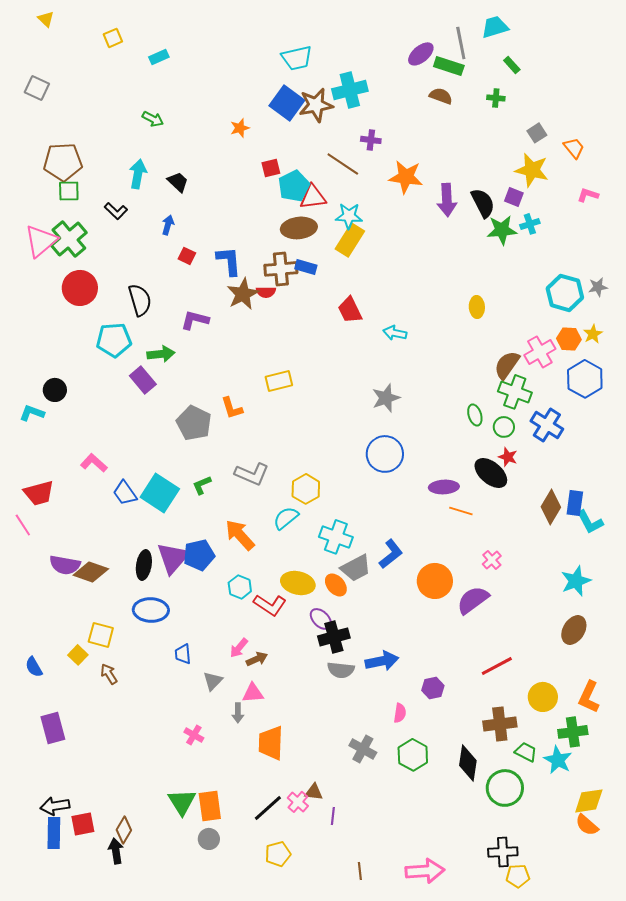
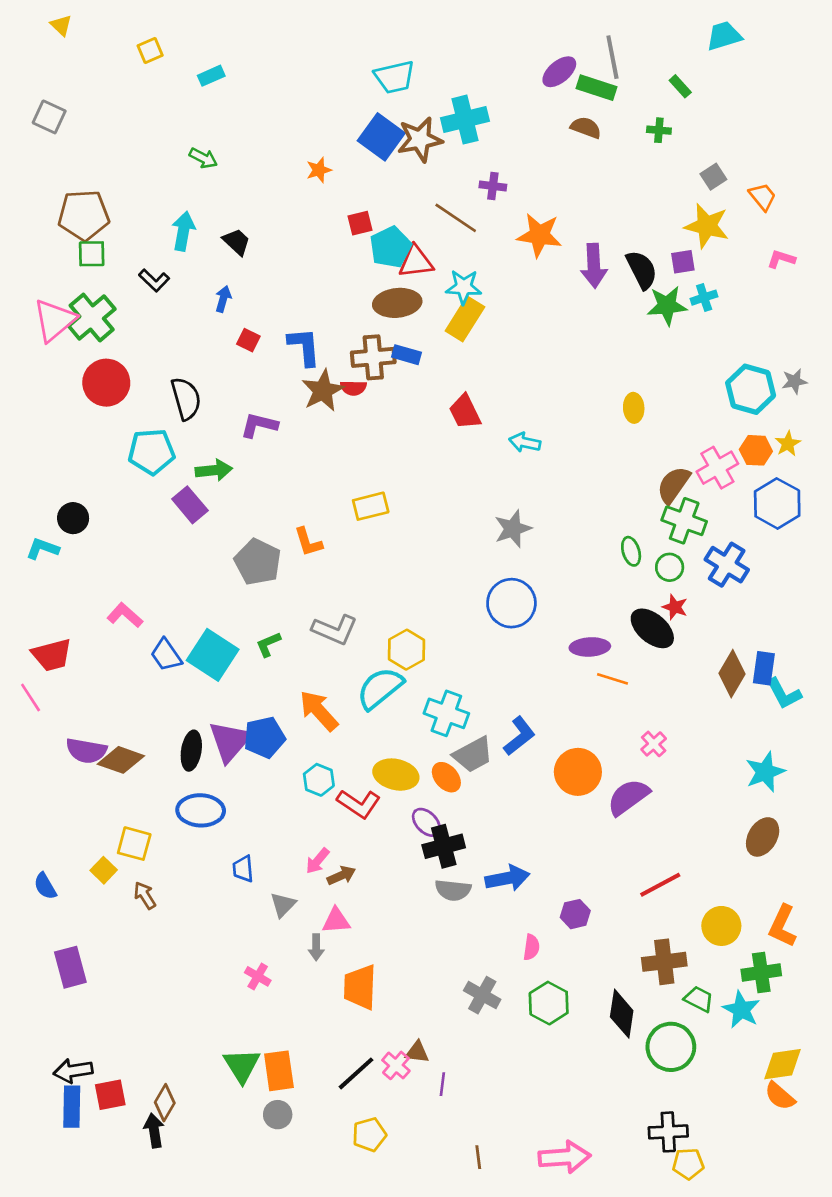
cyan trapezoid: (495, 27) -> (724, 36), moved
purple square: (514, 197) -> (683, 262), turned -30
cyan semicircle: (286, 518) -> (380, 688), size x1.4

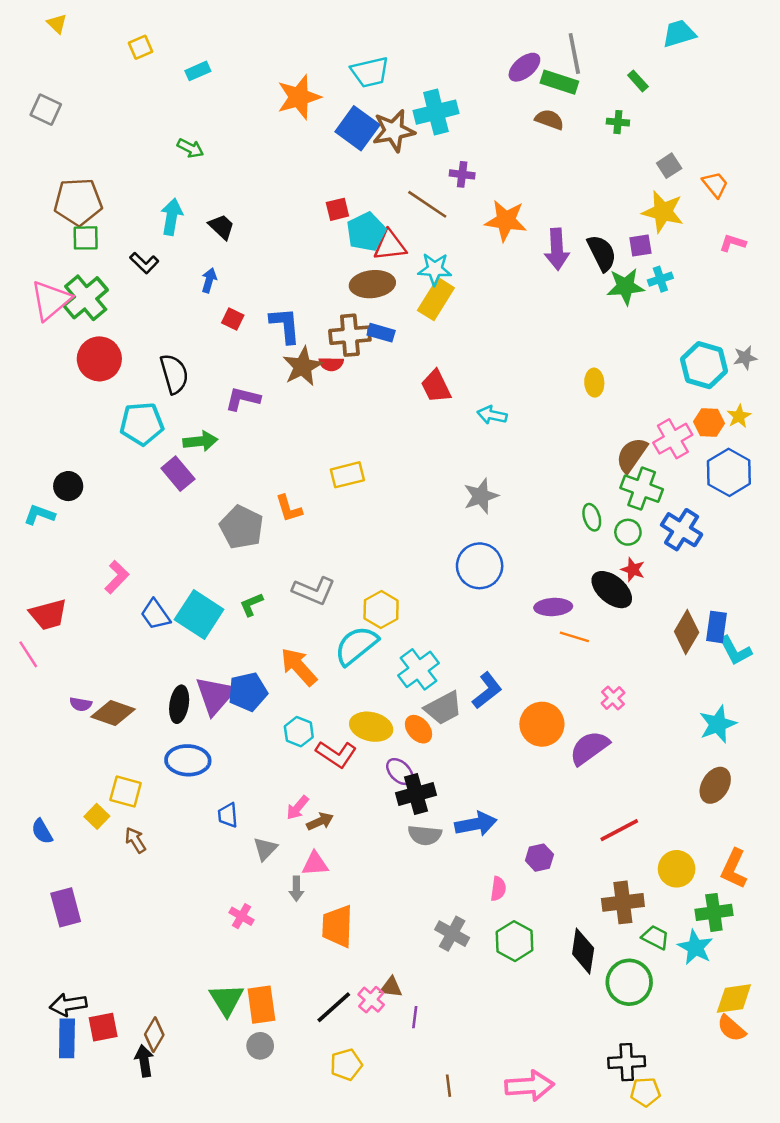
orange star: (319, 170) -> (299, 97), moved, size x1.8
pink L-shape: (125, 615) -> (117, 577), turned 92
cyan cross: (446, 713) -> (418, 669), turned 33
purple semicircle: (86, 751) -> (81, 704), size x0.6

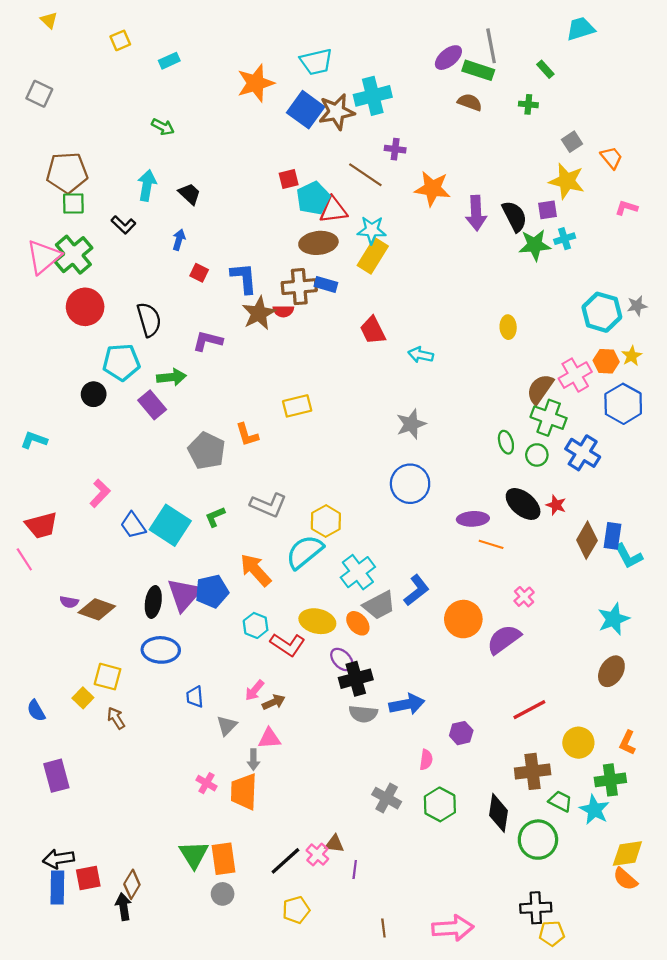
black circle: (68, 486) -> (94, 394), moved
red star: (633, 570) -> (556, 505), moved
orange L-shape: (734, 869) -> (627, 743), size x0.7
orange trapezoid: (337, 926) -> (244, 792), moved

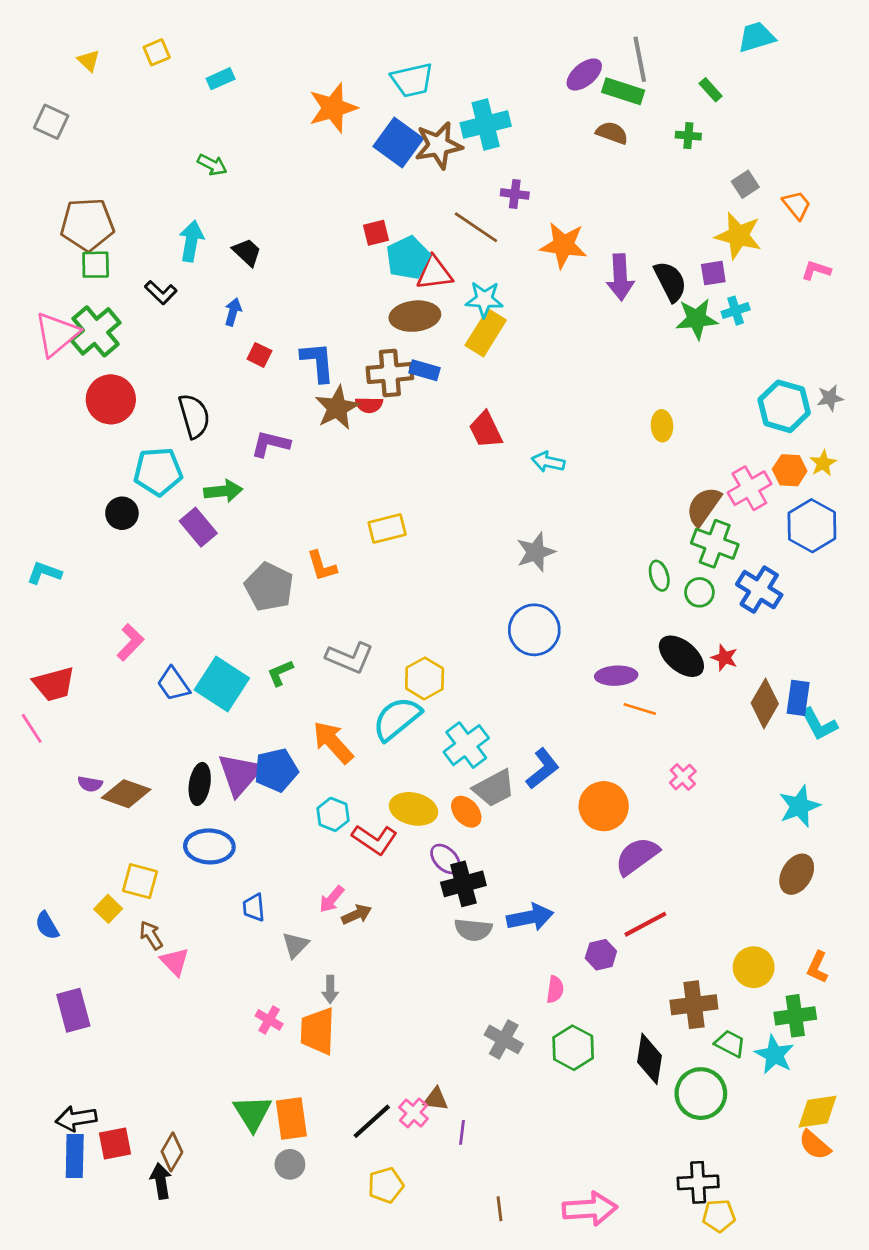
yellow triangle: (49, 20) -> (89, 61), moved
purple semicircle: (504, 639) -> (637, 856), moved
red line: (529, 710) -> (645, 924), moved
pink triangle: (269, 738) -> (175, 962), moved, turned 50

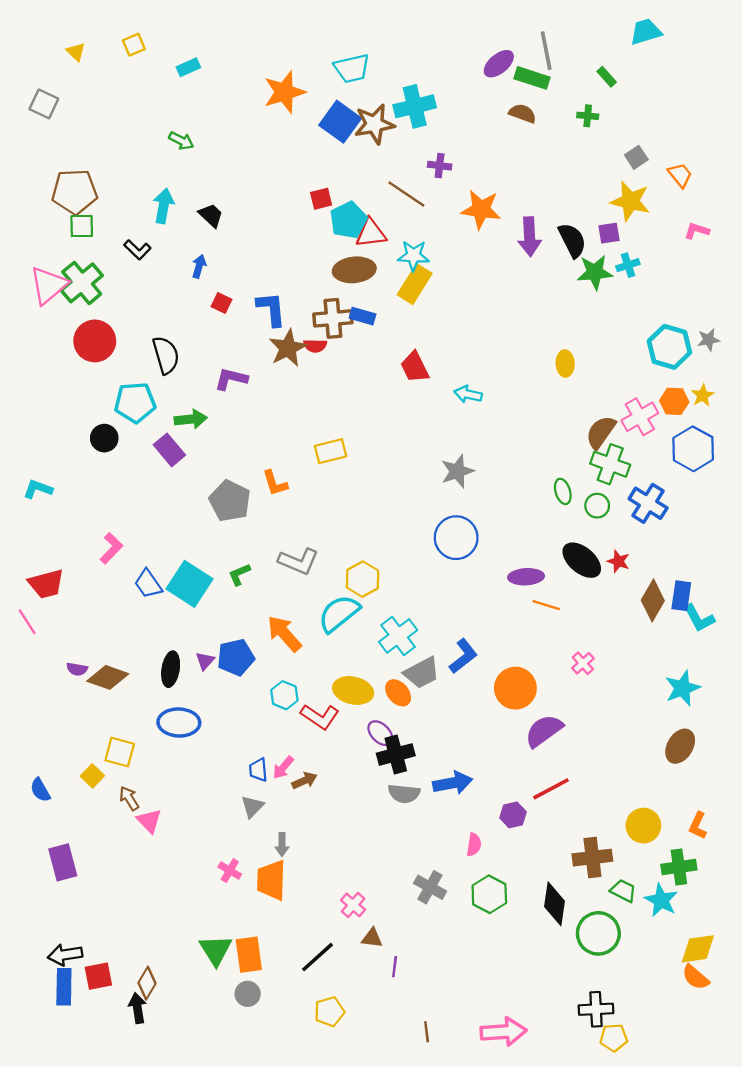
purple triangle: (240, 774) -> (205, 661), size x0.5
blue trapezoid: (254, 908) -> (258, 770), moved
pink cross: (413, 1113) -> (353, 905), moved

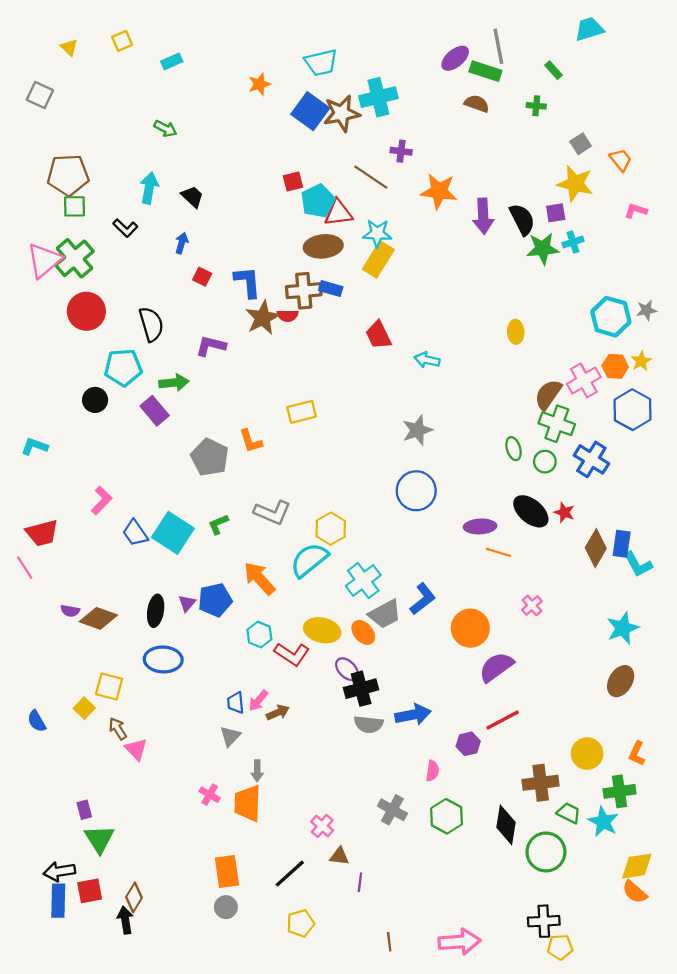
orange star: (284, 92) -> (259, 84), size x0.6
purple rectangle: (63, 862) -> (84, 810), moved, size x0.6
green triangle: (216, 950) -> (99, 839), moved

